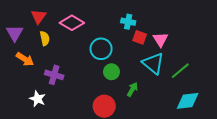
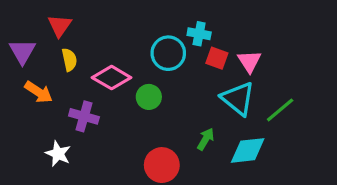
pink diamond: (72, 23) -> (112, 78), moved
cyan circle: (101, 49) -> (168, 53), moved
green circle: (111, 72) -> (149, 97), moved
cyan diamond: (188, 101) -> (248, 150), moved

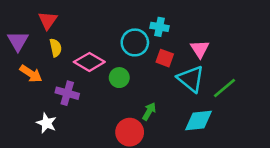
red square: (217, 58) -> (165, 58), moved
green arrow: (206, 139) -> (149, 111), moved

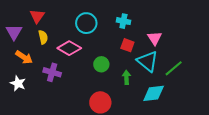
cyan circle: (135, 42) -> (86, 23), moved
green circle: (119, 78) -> (101, 64), moved
green arrow: (149, 111) -> (126, 77), moved, turned -32
white star: (46, 123) -> (18, 83), moved

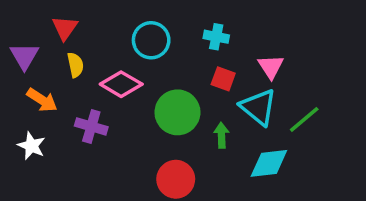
green circle: (101, 64) -> (177, 112), size x1.6

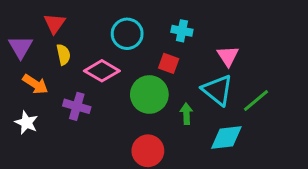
red square: (223, 79) -> (169, 63), moved

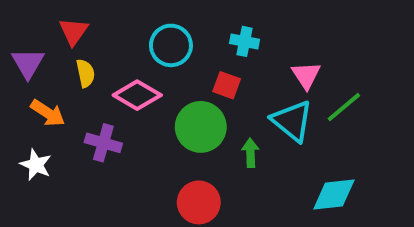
green line: (256, 100) -> (344, 107), moved
cyan diamond: (226, 137) -> (334, 194), moved

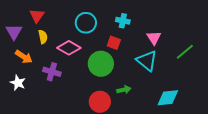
green line: (344, 107) -> (185, 52), moved
green arrow: (250, 153) -> (124, 90), moved, turned 80

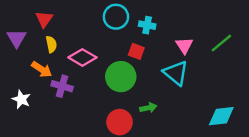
cyan circle: (86, 23) -> (116, 17), moved
green line: (185, 52) -> (221, 43), moved
orange arrow: (24, 57) -> (42, 69), moved
cyan diamond: (168, 98) -> (221, 116), moved

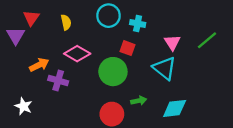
red triangle: (44, 19) -> (31, 18), moved
yellow semicircle: (51, 44) -> (66, 22), moved
orange arrow: (42, 69) -> (39, 65), turned -60
white star: (21, 99) -> (23, 106), moved
cyan diamond: (221, 116) -> (175, 108), moved

